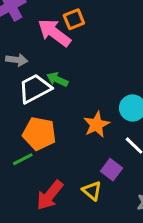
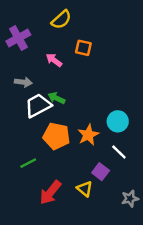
orange square: (74, 19) -> (83, 48), moved, turned 35
pink arrow: (54, 33) -> (54, 60), size x0.6
orange pentagon: (39, 134) -> (56, 136), moved

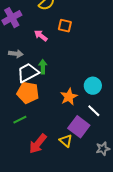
green arrow: (56, 98) -> (43, 67), turned 64
orange pentagon: (56, 136) -> (28, 93), moved
purple square: (101, 172) -> (79, 127), size x1.5

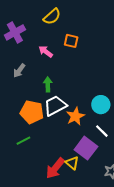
gray arrow: (16, 54) -> (19, 71), turned 120
white trapezoid: (28, 73) -> (55, 106), moved
red arrow: (38, 144) -> (55, 168), moved

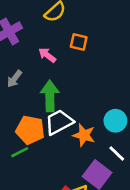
green arrow: (48, 84) -> (50, 96), size x1.6
orange star: (75, 116) -> (84, 135), turned -30
green line: (23, 141) -> (20, 152), moved

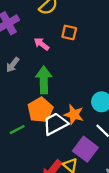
white trapezoid: (59, 122) -> (55, 124), moved
orange pentagon: (30, 130) -> (40, 110), moved, turned 30

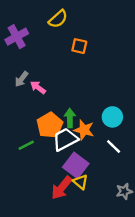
pink arrow: (41, 44) -> (38, 87), moved
green arrow: (44, 80) -> (70, 118), moved, size x0.7
purple square: (85, 149) -> (76, 165), moved

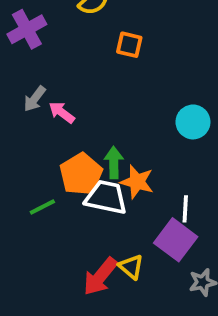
cyan circle: (112, 117) -> (193, 122), moved
white trapezoid: (65, 139) -> (106, 197), turned 40
white line: (114, 146) -> (185, 209), turned 49
purple square: (76, 165) -> (176, 240), moved

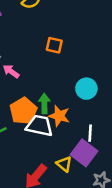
orange square: (129, 45) -> (54, 45), moved
cyan circle: (193, 122) -> (86, 89), moved
yellow triangle: (131, 267) -> (64, 164), moved

